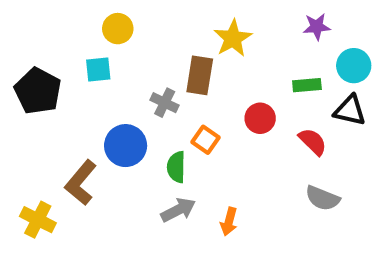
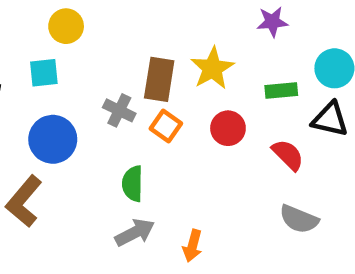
purple star: (317, 27) -> (272, 22), moved
yellow star: (233, 38) -> (212, 68), moved
orange square: (206, 140) -> (166, 126), moved
blue circle: (126, 146) -> (53, 139), moved

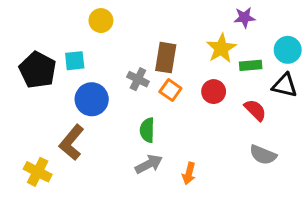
yellow star: (212, 68) -> (221, 48), moved
cyan square: (44, 73) -> (75, 61), moved

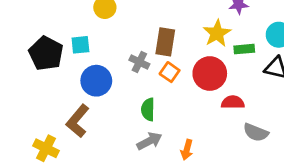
red circle: (214, 92) -> (210, 74), size x1.5
red semicircle: (255, 110) -> (233, 102), moved, turned -45

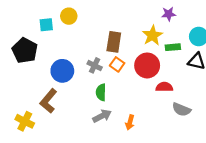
cyan square: (80, 45) -> (46, 25), moved
gray cross: (139, 62) -> (95, 65), moved

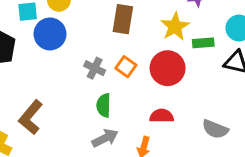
brown rectangle: (114, 42) -> (123, 19), moved
blue circle: (62, 71) -> (50, 34), moved
red semicircle: (164, 87) -> (162, 116), moved

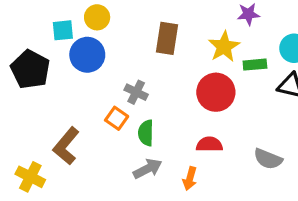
orange square: (126, 67) -> (117, 118), moved

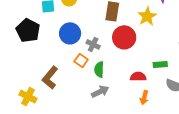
blue circle: (87, 55) -> (70, 33), moved
green rectangle: (255, 65) -> (160, 65), moved
red circle: (216, 92) -> (124, 37), moved
orange arrow: (190, 178) -> (144, 98), moved

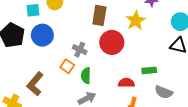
blue circle: (70, 33) -> (42, 35), moved

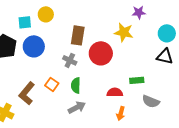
brown rectangle: (99, 15) -> (78, 35), moved
yellow star: (136, 21) -> (124, 32), turned -30
orange square: (67, 66) -> (52, 84), moved

